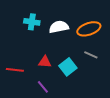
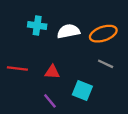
cyan square: (68, 67) -> (82, 91), moved, turned -30
red line: (15, 70) -> (17, 68), moved

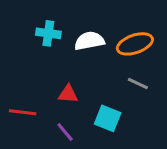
red line: (17, 68) -> (23, 112), moved

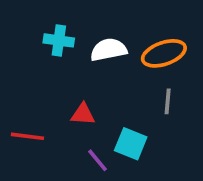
gray line: (138, 83) -> (168, 101), turned 70
purple line: (65, 132) -> (98, 160), moved

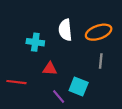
cyan cross: (59, 40) -> (35, 42), moved
white semicircle: (109, 50) -> (65, 30), turned -85

